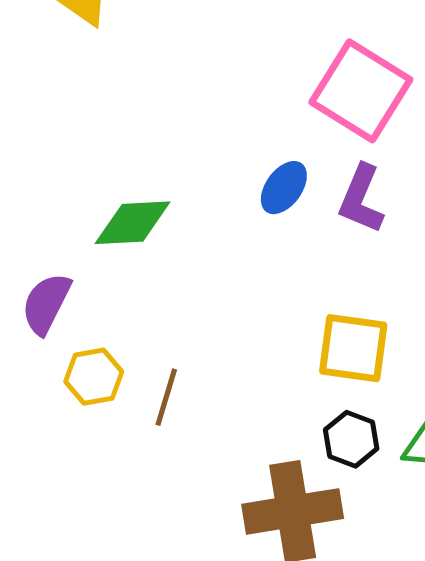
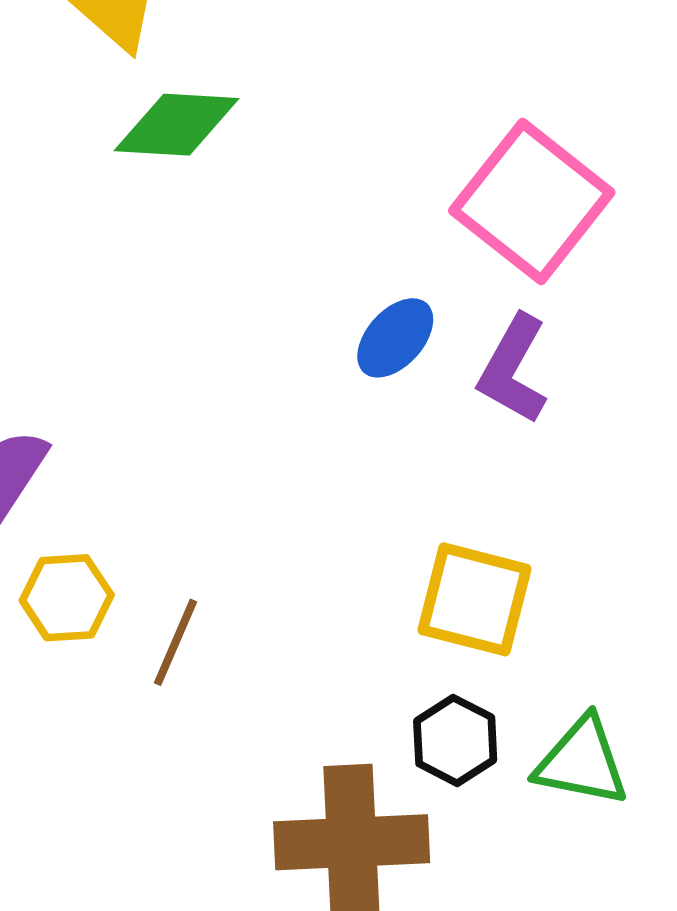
green diamond: (133, 223) -> (177, 125), moved

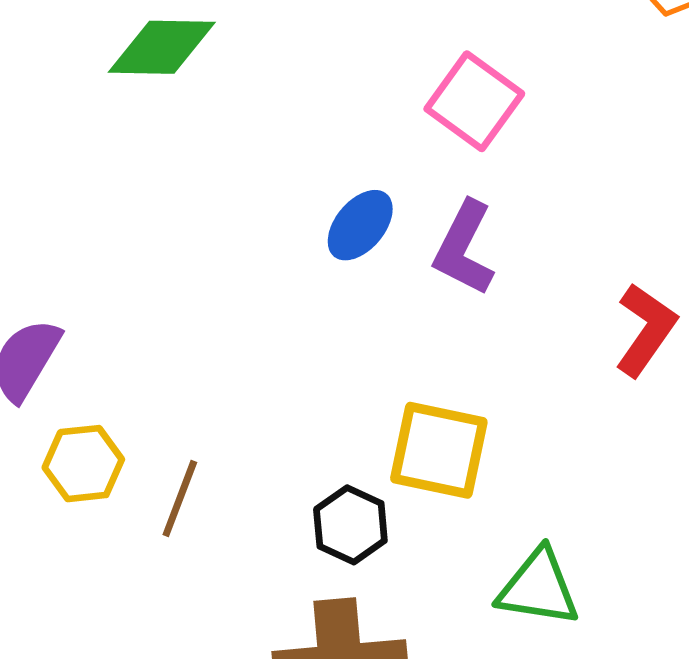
pink square: (532, 202) -> (474, 101), size x0.7
black hexagon: (455, 740) -> (350, 525), moved

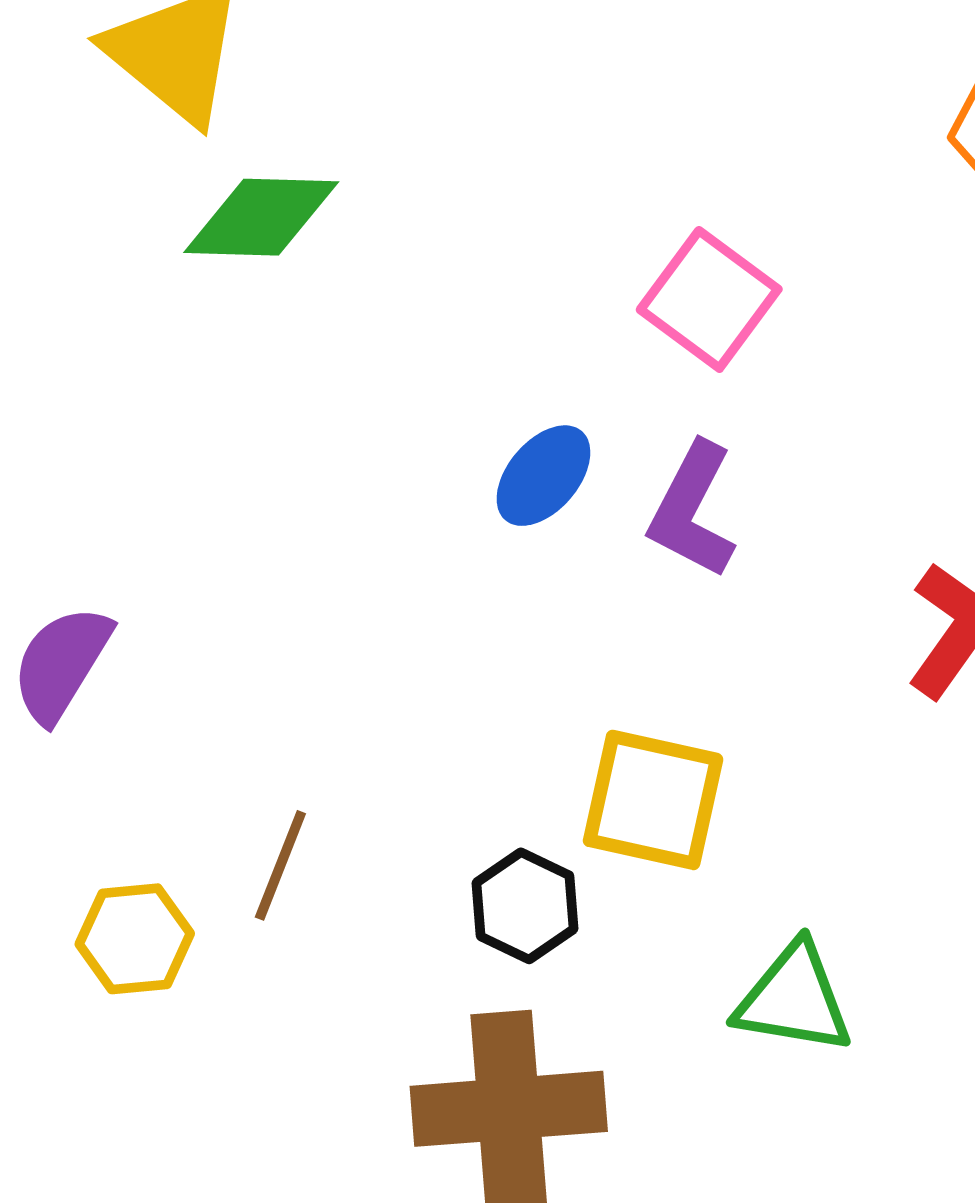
yellow hexagon: (83, 464) -> (135, 939), moved

